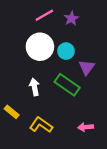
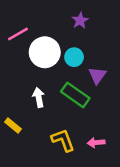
pink line: (44, 15) -> (18, 34), moved
yellow L-shape: (41, 125) -> (63, 140), moved, turned 35

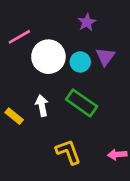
purple triangle: (97, 75) -> (105, 57), moved
yellow rectangle: (13, 126) -> (14, 116), moved
pink arrow: (96, 143) -> (117, 155), moved

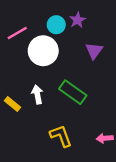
cyan circle: (80, 62) -> (56, 25), moved

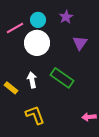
cyan circle: (56, 25) -> (38, 20), moved
yellow L-shape: (61, 136) -> (35, 115), moved

